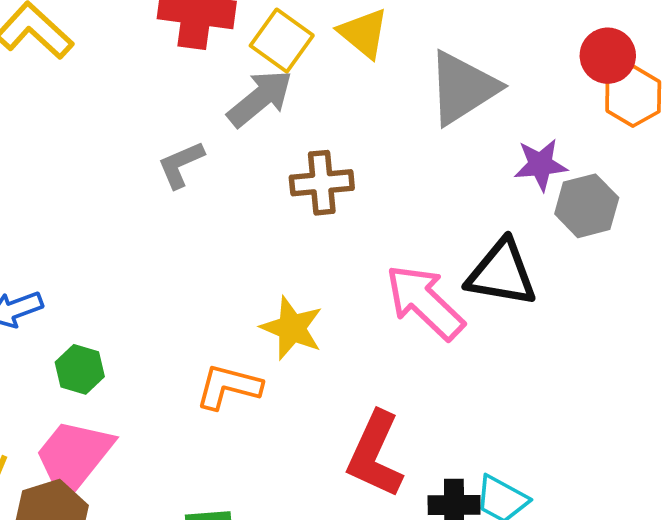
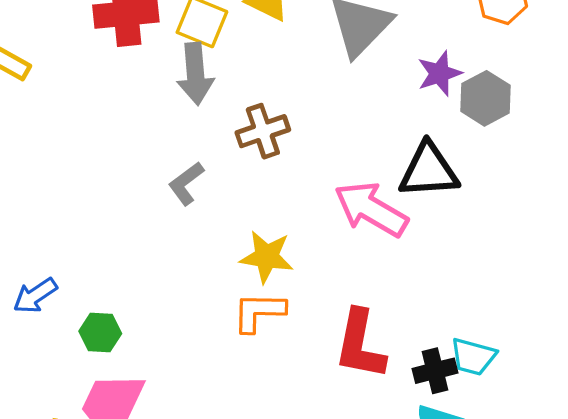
gray arrow: (260, 98) -> (195, 74), turned 138
gray L-shape: (181, 165) -> (186, 183), moved
orange L-shape: (228, 387) -> (259, 312), moved

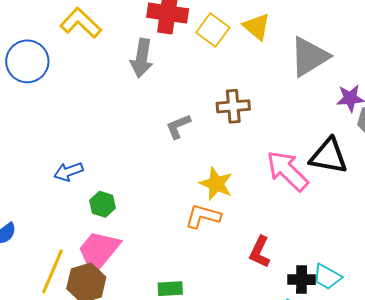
gray arrow: (195, 74) -> (142, 58), moved
red L-shape: (360, 345) -> (260, 252), size x0.7

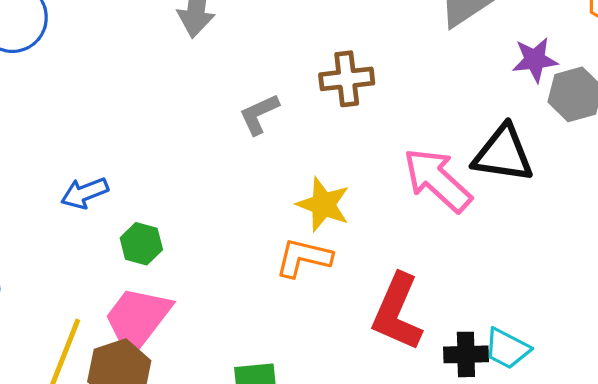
red L-shape: (260, 252) -> (397, 312), size x1.5

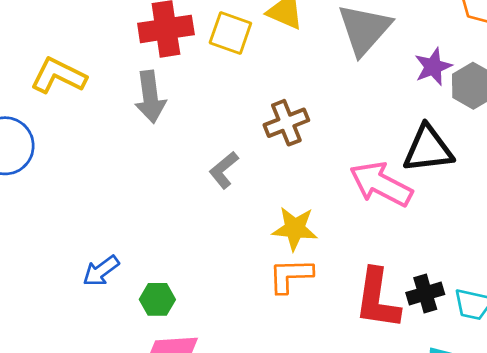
black cross: (466, 354) -> (425, 293), moved

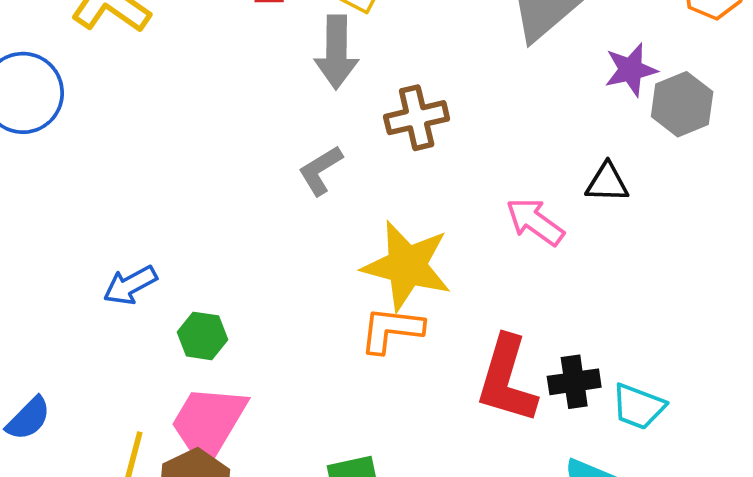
gray arrow: (150, 97) -> (336, 52), moved
black triangle: (428, 149) -> (607, 183), size x0.6
pink arrow: (381, 184) -> (535, 222), size x0.7
yellow star: (295, 229) -> (407, 266), size x1.4

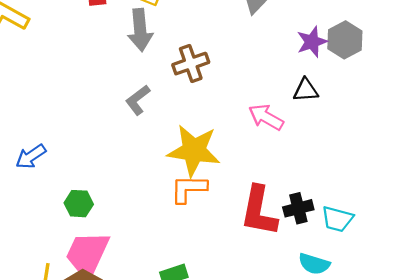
purple star: (631, 70) -> (312, 42), moved
blue arrow: (130, 285) -> (31, 156), moved

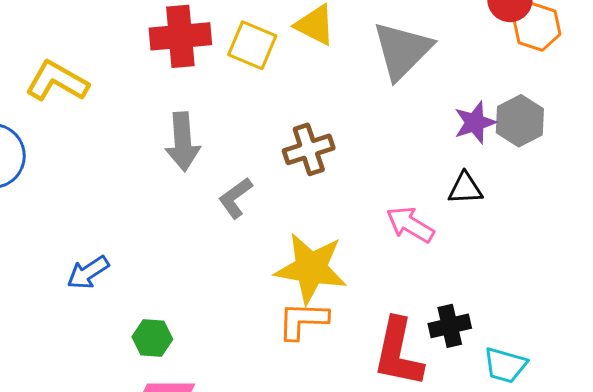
gray arrow: (140, 30) -> (183, 142), moved
black cross: (298, 208) -> (450, 326), moved

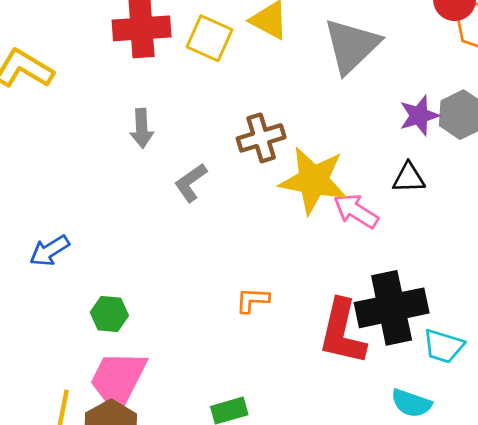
gray arrow: (183, 142) -> (142, 128), size x0.7
yellow star: (311, 268) -> (313, 180), moved
orange L-shape: (303, 320) -> (252, 300), size x0.7
black cross: (450, 326) -> (392, 308), size x1.8

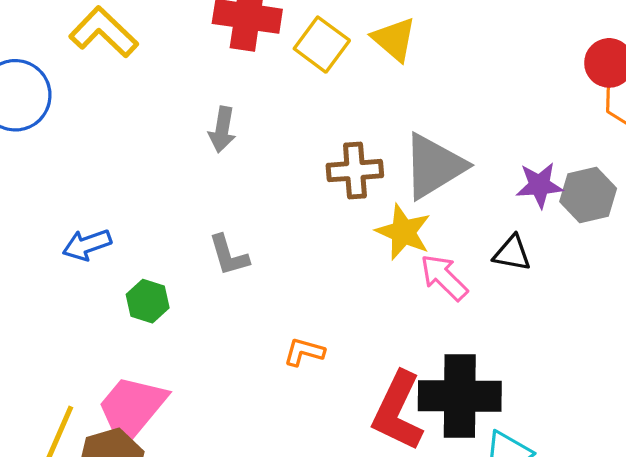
gray triangle: (352, 46) -> (434, 166), moved
yellow star: (313, 180) -> (403, 232), size x0.7
gray L-shape: (191, 183) -> (229, 255), moved, turned -84
green hexagon: (109, 314) -> (148, 301), moved

